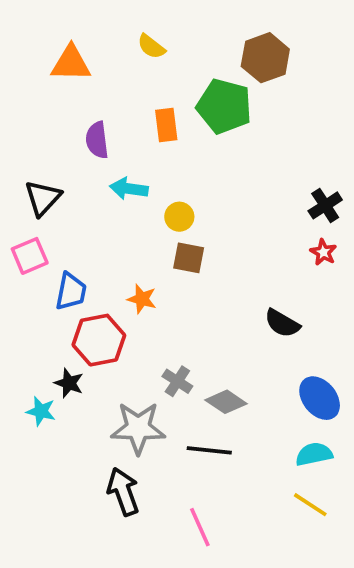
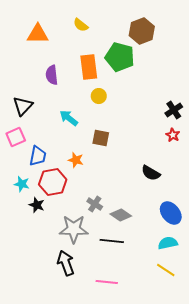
orange rectangle: (166, 125) -> (89, 67), size x1.4
cyan arrow: (129, 189) -> (69, 118), moved, turned 30
yellow circle: (179, 217) -> (99, 96), moved
cyan star: (41, 411) -> (22, 184), moved
pink line: (200, 527) -> (107, 282), turned -60

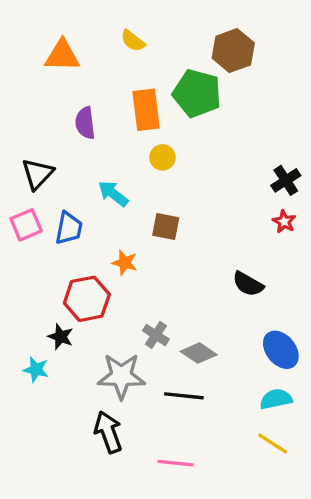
blue trapezoid: (38, 156) -> (69, 228), moved
cyan star: (22, 184) -> (36, 370), moved

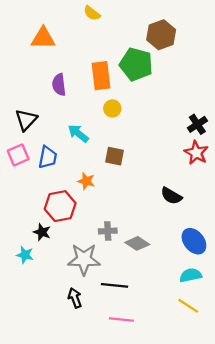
yellow semicircle: (133, 41) -> (92, 13), moved
red star: (284, 222) -> (196, 153), size x1.5
gray cross: (156, 335) -> (108, 231), turned -36
black line: (184, 396) -> (115, 285), moved
black arrow: (108, 432) -> (75, 298), size x0.7

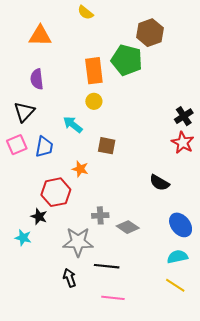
purple semicircle: (59, 85) -> (37, 79), moved
yellow circle: (112, 108) -> (94, 101), moved

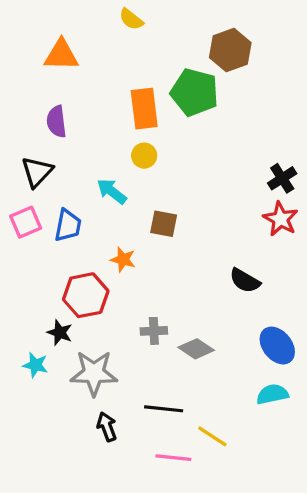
gray star: (78, 242) -> (94, 373), moved
yellow line: (175, 285) -> (212, 436), moved

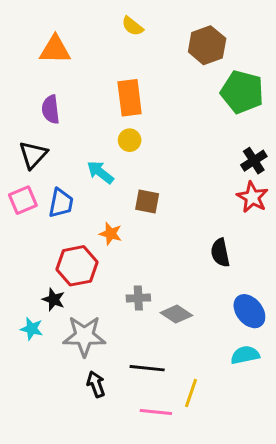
yellow semicircle: (131, 19) -> (133, 26), moved
green pentagon: (194, 92) -> (242, 92), moved
black semicircle: (245, 281) -> (220, 253), turned 48
yellow line: (212, 436) -> (191, 393), turned 76

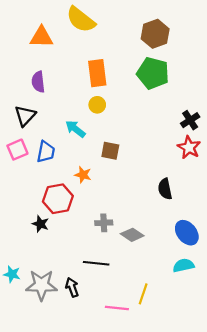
yellow semicircle: (133, 26) -> (81, 20), moved, size x1.8
green pentagon: (242, 92) -> (153, 73), moved
cyan star: (32, 329) -> (12, 274), moved
gray star: (84, 336) -> (41, 285), moved
black line: (147, 368) -> (96, 263), moved

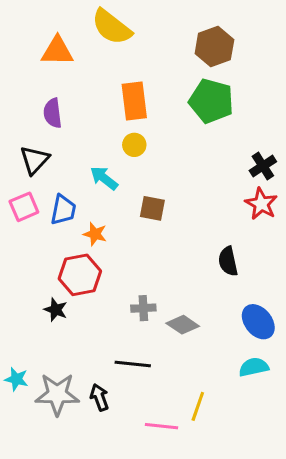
orange star: (83, 175) -> (95, 234), moved

